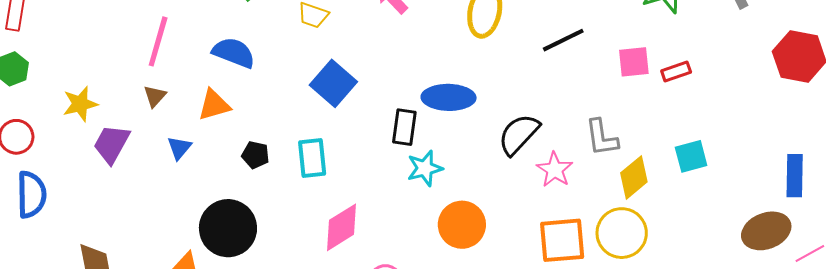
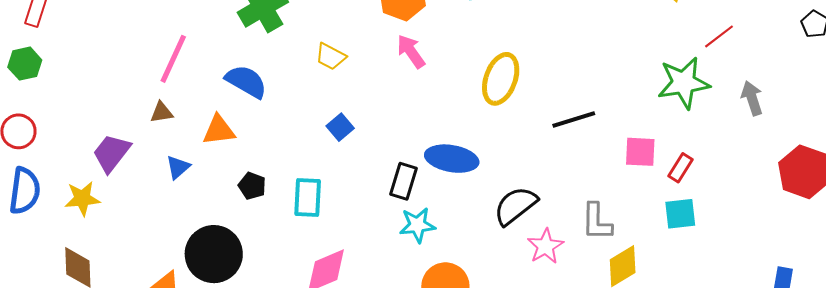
red rectangle: (676, 71) -> (681, 168), turned -48
blue square: (333, 83) -> (340, 127), size x0.6
brown triangle: (155, 96) -> (162, 112), turned 30
yellow star: (80, 104) -> (82, 199), moved
cyan square: (691, 156) -> (680, 214), moved

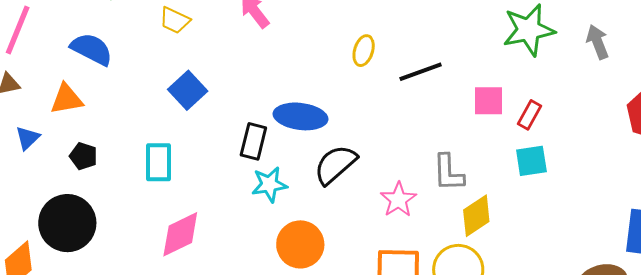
yellow ellipse: (501, 79) -> (364, 51), moved, size x0.6
blue square: (340, 127) -> (188, 90), size x1.4
black pentagon: (252, 186) -> (83, 156), moved
black semicircle: (515, 206) -> (335, 165), moved

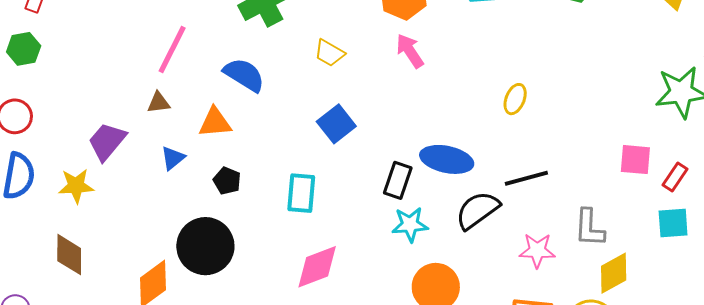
black line: (421, 72) -> (526, 178), moved
pink star: (398, 200) -> (537, 250), turned 30

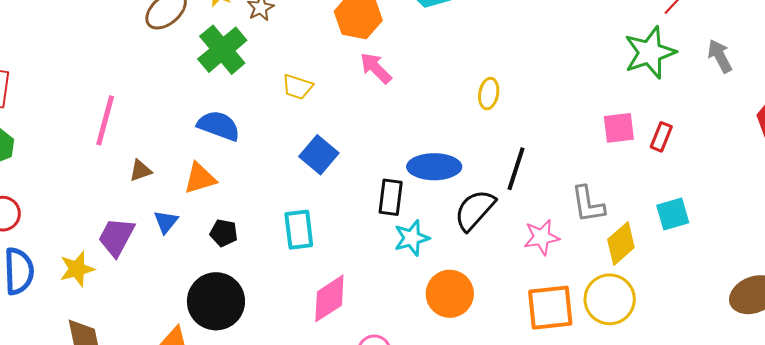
pink line: (172, 50) -> (105, 120), moved
purple trapezoid: (107, 141) -> (116, 237), moved
black line: (526, 178) -> (516, 169), turned -45
cyan square: (673, 223) -> (673, 214), moved

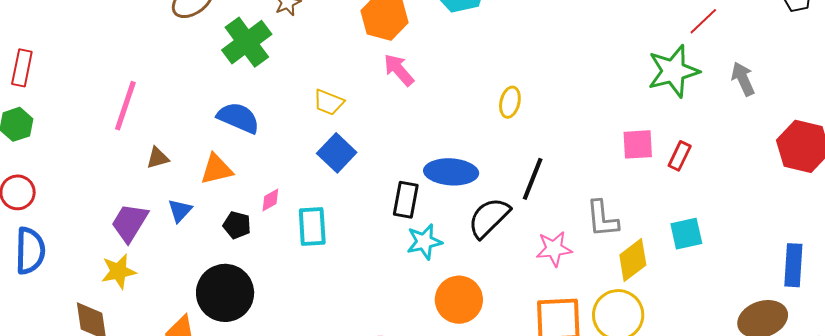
yellow trapezoid: (297, 87) -> (329, 102), moved
yellow star: (77, 269) -> (119, 271), moved
pink diamond: (329, 298) -> (270, 200), moved, size x0.5

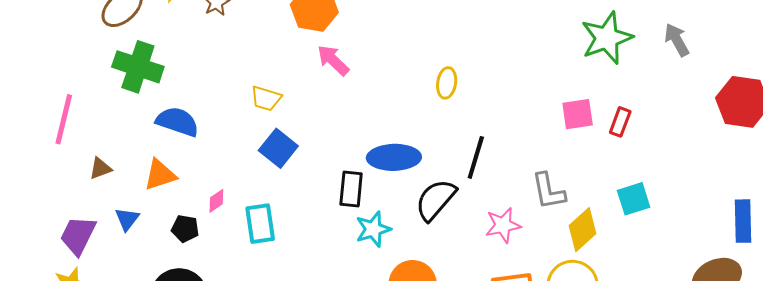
green cross: (247, 42) -> (138, 67), moved, turned -30

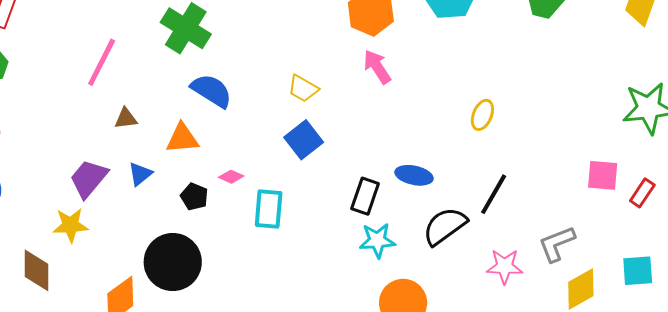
blue ellipse: (394, 157) -> (414, 175), size x0.7
gray L-shape: (549, 191) -> (557, 244), turned 66
pink diamond: (216, 201) -> (231, 177), turned 45

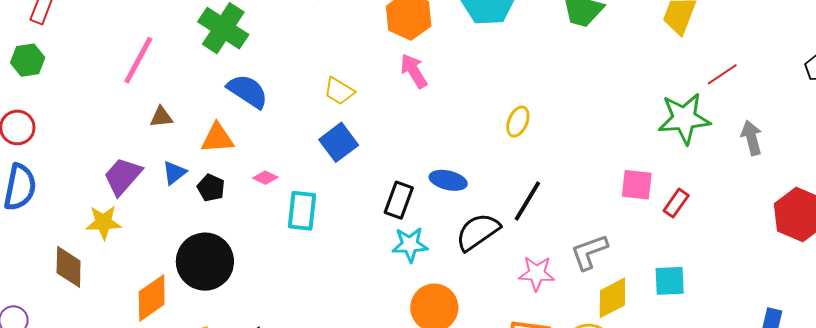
black pentagon: (194, 197) -> (211, 188), moved

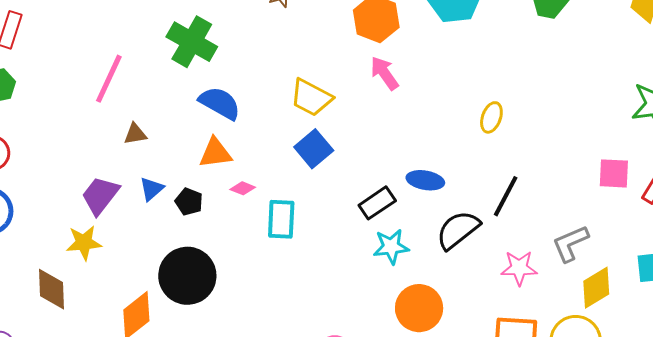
yellow trapezoid: (339, 91) -> (311, 98), size x1.4
orange triangle: (217, 138) -> (215, 153), moved
black rectangle: (399, 200) -> (377, 203), turned 39

